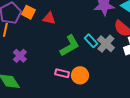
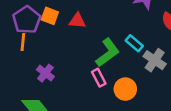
gray cross: (106, 44) -> (155, 60), moved
pink rectangle: (62, 73) -> (99, 78), moved, turned 56

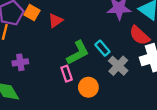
red triangle: (77, 21) -> (55, 21), turned -49
purple cross: (45, 73) -> (20, 62), turned 35

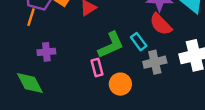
red semicircle: (139, 35) -> (161, 24), moved
gray cross: (118, 66) -> (155, 62), turned 30

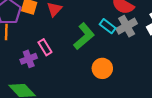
gray cross: (155, 62) -> (127, 26), moved
pink rectangle: (97, 67) -> (45, 47), moved

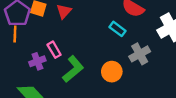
gray cross: (127, 26) -> (140, 54), moved
green L-shape: (84, 36) -> (73, 69), moved

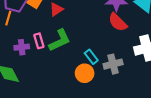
cyan rectangle: (118, 29) -> (91, 57), moved
green L-shape: (73, 69) -> (60, 40), moved

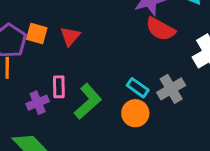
green L-shape: (60, 40) -> (88, 101), moved
pink rectangle: (39, 41) -> (59, 87), turned 32

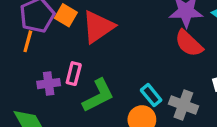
red triangle: (70, 36) -> (98, 27), size x1.6
gray cross: (171, 89) -> (183, 105), turned 36

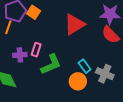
red triangle: (98, 27) -> (74, 24), moved

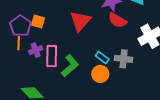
pink rectangle: (36, 50) -> (52, 56), size x1.5
purple cross: (20, 55) -> (36, 50), moved

